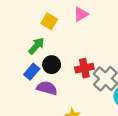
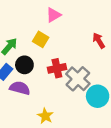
yellow square: (49, 21) -> (41, 39), moved

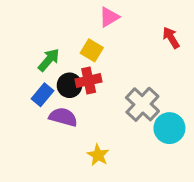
red arrow: (99, 40) -> (171, 38), moved
red cross: (57, 68) -> (89, 80), moved

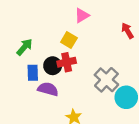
green arrow: (49, 60) -> (25, 47), moved
blue rectangle: (43, 95) -> (33, 73), turned -42

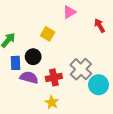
pink triangle: (82, 15) -> (69, 12), moved
red cross: (67, 62) -> (54, 77), moved

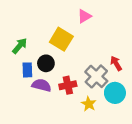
red arrow: (100, 26) -> (116, 63), moved
yellow square: (48, 34) -> (61, 39), size x1.5
yellow star: (52, 102) -> (89, 104), moved

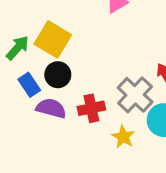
yellow square: (61, 39) -> (53, 39), moved
blue rectangle: (27, 70) -> (29, 85), turned -32

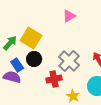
gray cross: (135, 95) -> (69, 61), moved
purple semicircle: (51, 108) -> (12, 77), moved

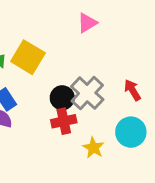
black circle: (34, 59) -> (62, 98), moved

